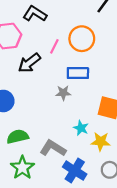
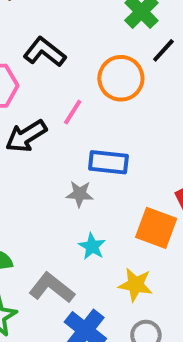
orange circle: (82, 39) -> (121, 78), moved
cyan star: (81, 128) -> (92, 246), moved

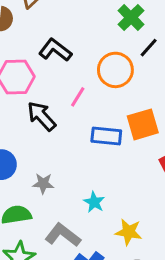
black arrow: (26, 136) -> (42, 116), turned 80
gray star: (80, 194) -> (43, 183), moved
orange square: (156, 228) -> (143, 124), moved, turned -36

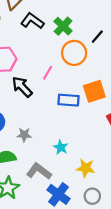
green cross: (131, 17) -> (63, 26), moved
black L-shape: (55, 50) -> (32, 21), moved

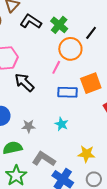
pink line: (48, 73) -> (56, 67), moved
cyan star: (61, 147) -> (62, 124), moved

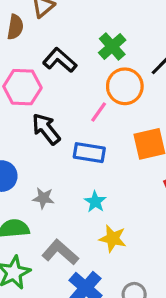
black L-shape: (31, 21) -> (60, 60), moved
blue rectangle: (68, 92) -> (89, 153), moved
yellow star: (86, 154) -> (113, 239), moved

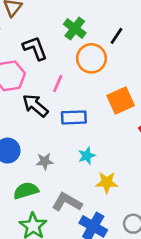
black L-shape: (60, 60) -> (35, 48), turned 40
pink line: (99, 112) -> (58, 83), moved
cyan star: (95, 202) -> (87, 156), turned 30

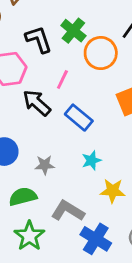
green cross: (75, 28) -> (73, 31), moved
blue rectangle: (74, 117) -> (79, 118), turned 40

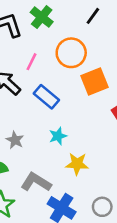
orange circle: (101, 53) -> (71, 53), moved
gray star: (45, 165) -> (15, 140), turned 30

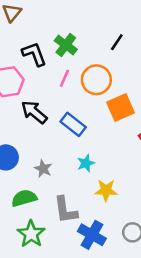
pink line: (31, 62) -> (64, 78), moved
gray L-shape: (36, 182) -> (66, 210), turned -128

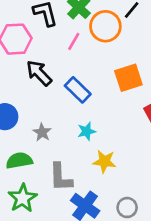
orange circle: (96, 80) -> (105, 26), moved

